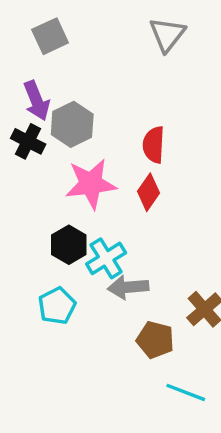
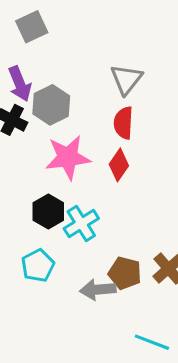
gray triangle: (167, 34) -> (126, 79), moved
gray arrow: (128, 287) -> (98, 290), moved
brown pentagon: (155, 340) -> (125, 273), moved

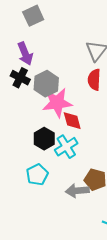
gray hexagon: (51, 105) -> (46, 84), moved
red diamond: (119, 165) -> (72, 121), moved, turned -50

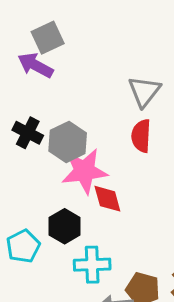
purple arrow: (25, 54) -> (35, 65), moved, turned 140
cyan cross: (66, 147) -> (92, 265), moved, turned 30
cyan pentagon: (37, 175) -> (23, 246), moved

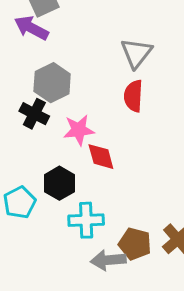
black cross: (28, 133) -> (34, 114), moved
gray hexagon: (68, 142) -> (52, 83), moved
pink star: (84, 171) -> (79, 130), size x0.7

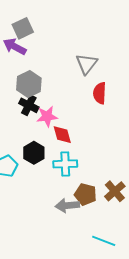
red semicircle: (133, 96) -> (100, 93), moved
black cross: (34, 114) -> (29, 105), moved
cyan cross: (86, 220) -> (65, 164), moved

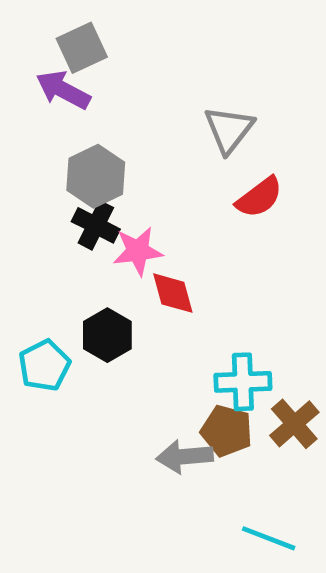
red semicircle: (100, 93) -> (259, 197), turned -130
cyan cross: (65, 164) -> (243, 382), moved

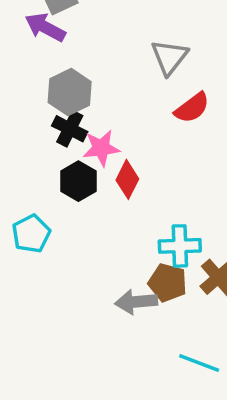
red diamond: (173, 293) -> (127, 179), turned 42
black hexagon: (107, 335) -> (78, 181), moved

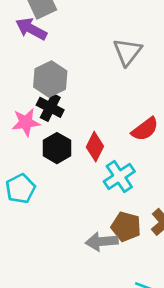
red semicircle: (192, 108) -> (145, 129), moved
pink star: (101, 148) -> (26, 122), moved
cyan cross: (180, 246) -> (119, 176), moved, turned -32

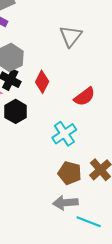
red diamond: (95, 147) -> (42, 82), moved
gray arrow: (102, 241) -> (65, 203), moved

